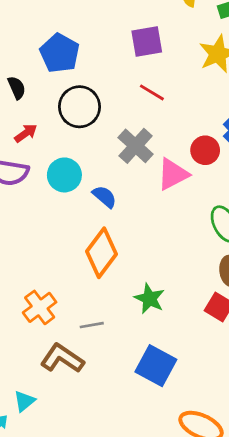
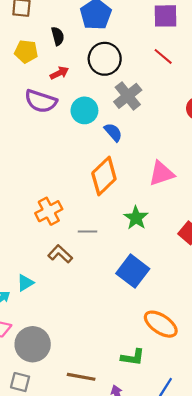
gray cross: (136, 146) -> (128, 96), moved
pink triangle: (173, 174) -> (161, 173), moved
brown L-shape: (62, 358) -> (60, 254), size x0.7

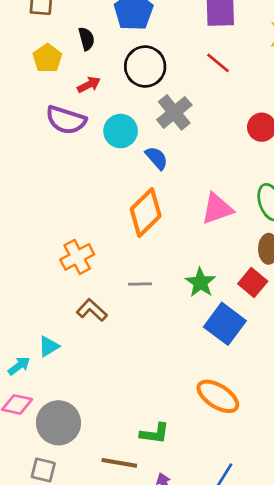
yellow pentagon: (26, 51) -> (47, 58), turned 30
green star: (136, 218) -> (200, 283), moved
gray line: (87, 231) -> (140, 284), moved
blue square: (133, 271) -> (225, 324), moved
green L-shape: (133, 357) -> (155, 433), moved

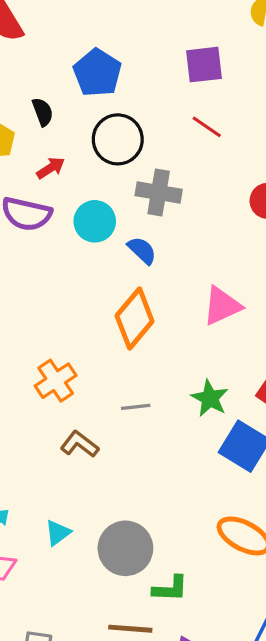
gray cross: (174, 112) -> (159, 193), turned -36
cyan triangle: (49, 346) -> (58, 533), moved
gray circle: (58, 423) -> (125, 548), moved

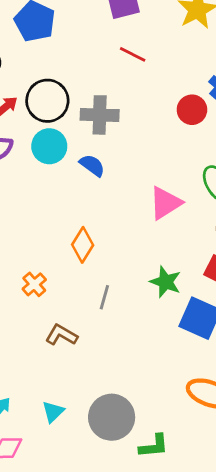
black circle: (118, 139) -> (47, 101), moved
orange diamond: (135, 319) -> (83, 245), moved, size x0.7
orange cross: (56, 381) -> (34, 284), size x0.7
gray line: (136, 407) -> (104, 297), turned -60

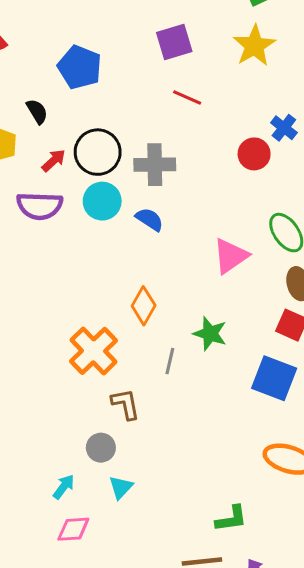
green star: (166, 282) -> (210, 334), moved
orange cross: (34, 284) -> (93, 351), size x1.8
brown L-shape: (61, 335) -> (126, 404), turned 52
gray circle: (112, 417) -> (101, 448), moved, size x0.6

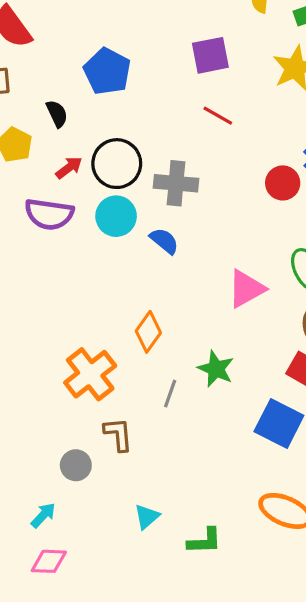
gray circle: (101, 448) -> (76, 465), moved
cyan triangle: (121, 487) -> (147, 517), moved
green L-shape: (231, 519) -> (205, 541), moved

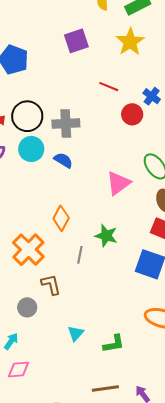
red line: (218, 116) -> (109, 87), moved

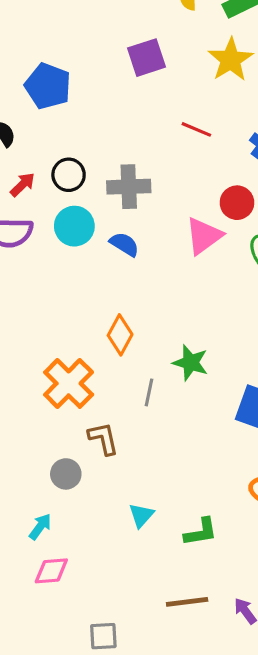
red circle: (132, 114) -> (237, 203), moved
black circle: (27, 116) -> (69, 175), size x0.7
pink triangle: (118, 183) -> (204, 236), moved

